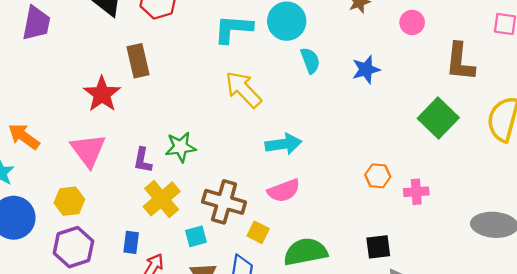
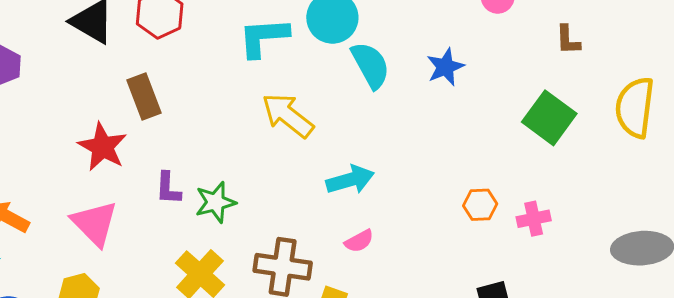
cyan semicircle: (310, 61) -> (370, 65), size x1.4
brown L-shape: (460, 62) -> (568, 40), size x0.6
purple L-shape: (143, 160) -> (168, 188), moved
pink semicircle: (284, 191) -> (359, 241), size x0.7

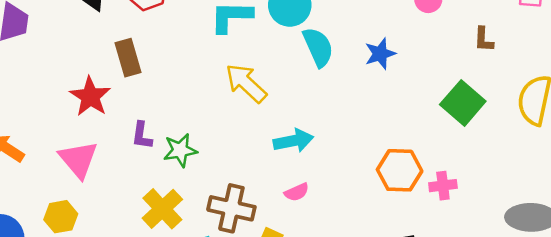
orange hexagon: (480, 205) -> (400, 170), size x1.6

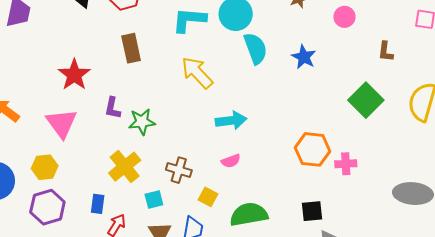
blue star: (380, 54) -> (304, 57), turned -30
brown rectangle: (128, 58) -> (131, 48), moved
brown cross: (231, 208) -> (179, 170), size x0.7

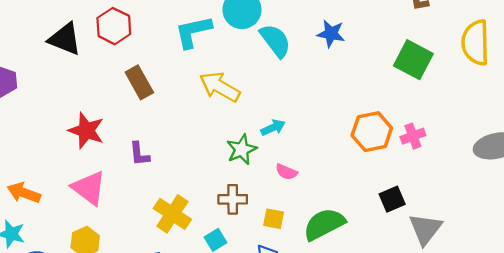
cyan arrow: (231, 121) -> (273, 128), size x0.7
green star: (142, 122) -> (242, 149), moved
pink semicircle: (231, 161) -> (286, 172), turned 60

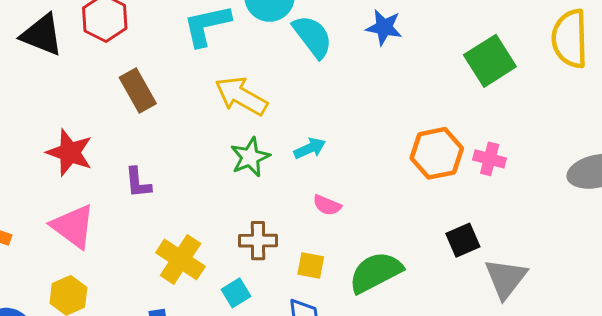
green square: (413, 60) -> (490, 61), turned 30
pink cross: (413, 136) -> (490, 159), turned 35
green star: (242, 149) -> (250, 157), moved

